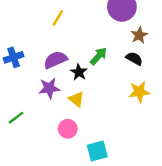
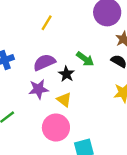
green arrow: (99, 56) -> (85, 59), turned 84
pink circle: (68, 129) -> (56, 128), size x1.5

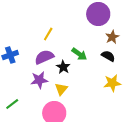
yellow line: (47, 23) -> (48, 34), moved
yellow triangle: (64, 100) -> (61, 89), turned 32

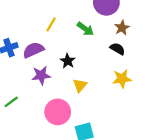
green arrow: (79, 54) -> (85, 29), moved
purple semicircle: (44, 57) -> (33, 50), moved
yellow triangle: (61, 89) -> (80, 85), moved

